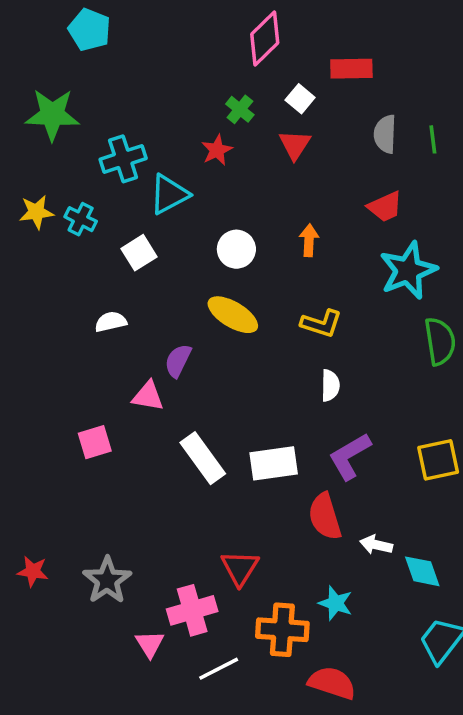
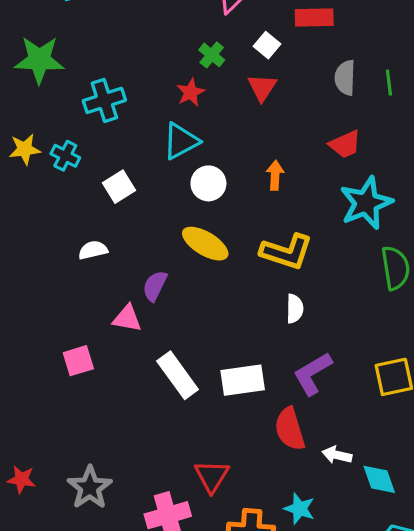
cyan triangle: (169, 194) -> (181, 141), moved
yellow L-shape: (321, 324) -> (287, 252), size x1.4

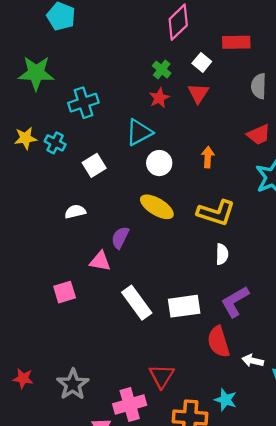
red star: (191, 92) -> (159, 98), moved

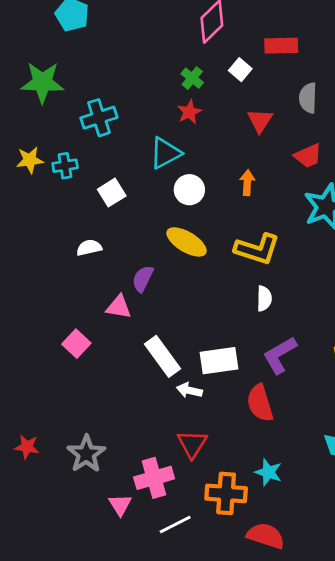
red triangle: (198, 93) -> (260, 120), moved
cyan cross: (55, 143) -> (65, 166), turned -36
pink square: (65, 292) -> (76, 344), turned -30
white arrow: (253, 361) -> (189, 390), moved

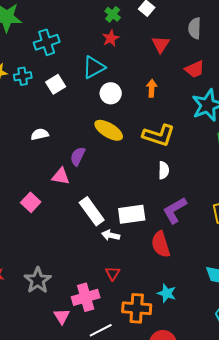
white square: (112, 193) -> (56, 84), moved
red triangle: (192, 444) -> (113, 273), size x0.7

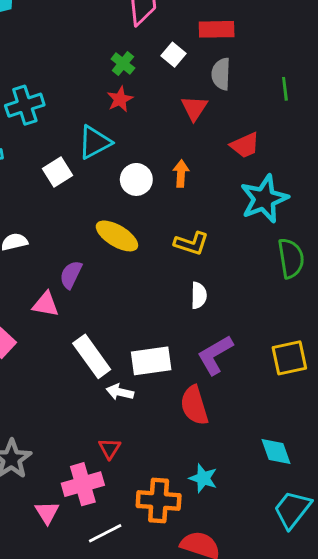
gray semicircle: (195, 28) -> (221, 74), moved
white square: (56, 84) -> (58, 172), moved
white circle: (111, 93) -> (136, 179), moved
yellow L-shape: (159, 135) -> (191, 243), size x0.7
red triangle: (113, 273) -> (110, 449), moved

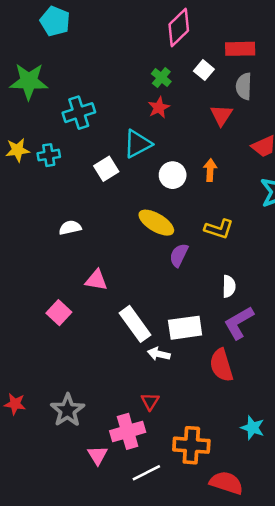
purple semicircle: (71, 275) -> (179, 255), moved
white semicircle: (199, 295) -> (229, 286), moved
cyan star: (203, 478) -> (253, 428), moved

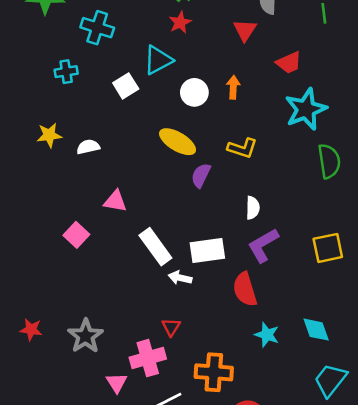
cyan cross: (79, 113) -> (97, 28), turned 36
yellow star: (18, 150) -> (49, 135), moved
cyan star: (253, 428) -> (267, 335), moved

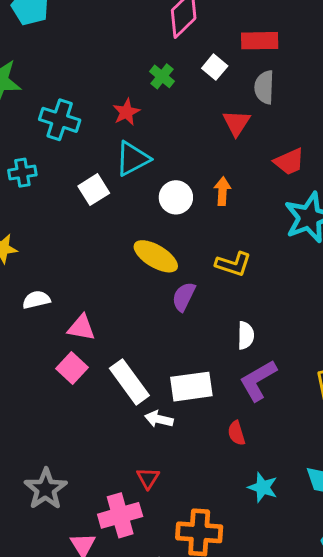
red star: (180, 22) -> (126, 112), moved
white semicircle: (88, 147) -> (36, 300), moved
pink square: (76, 235) -> (72, 368), moved
red semicircle: (245, 289) -> (236, 433), size x0.6

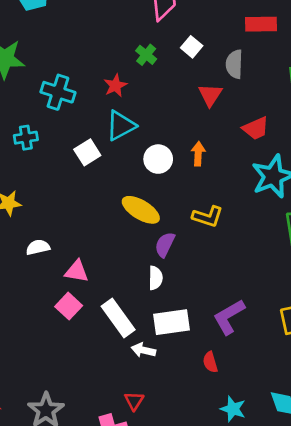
red rectangle: (260, 41) -> (261, 24), moved
white semicircle: (246, 335) -> (155, 278), moved

